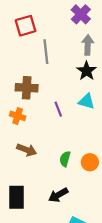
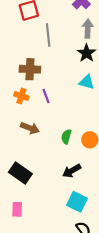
purple line: (58, 109) -> (46, 96), moved
black arrow: (58, 195) -> (72, 171), moved
black rectangle: (16, 197) -> (20, 173), turned -55

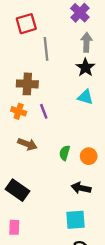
black arrow: (72, 171) -> (81, 188), moved, turned 42
cyan square: (77, 202) -> (76, 220), turned -30

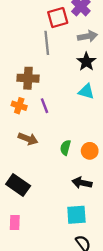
red square: (26, 24) -> (58, 18), moved
gray arrow: (86, 42) -> (87, 36), turned 78

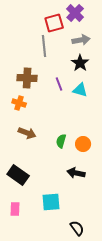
purple line: (45, 106) -> (59, 84), moved
cyan square: (76, 215) -> (51, 202), moved

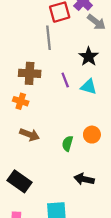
gray arrow: (81, 40) -> (96, 22), moved, turned 48
orange circle: (83, 144) -> (92, 135), moved

